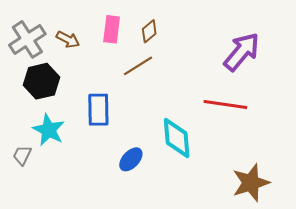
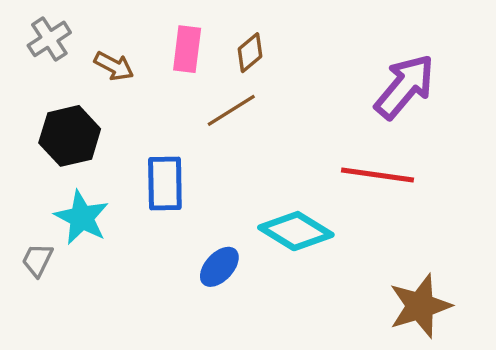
gray cross: (27, 39) -> (49, 39), moved, size x0.7
cyan diamond: (177, 138) -> (296, 231), turned -54

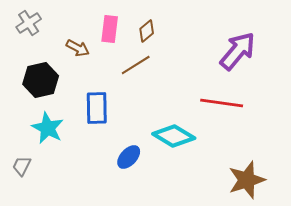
brown arrow: (114, 66) -> (78, 48), moved
gray trapezoid: (37, 260) -> (22, 166), moved

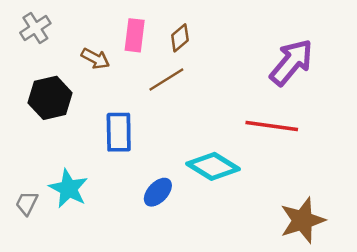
cyan star: (48, 128) -> (68, 188), moved

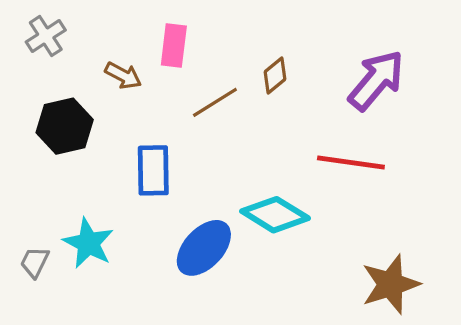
brown diamond: (180, 38) -> (275, 76), moved
blue ellipse: (158, 192) -> (204, 248), size x1.5

